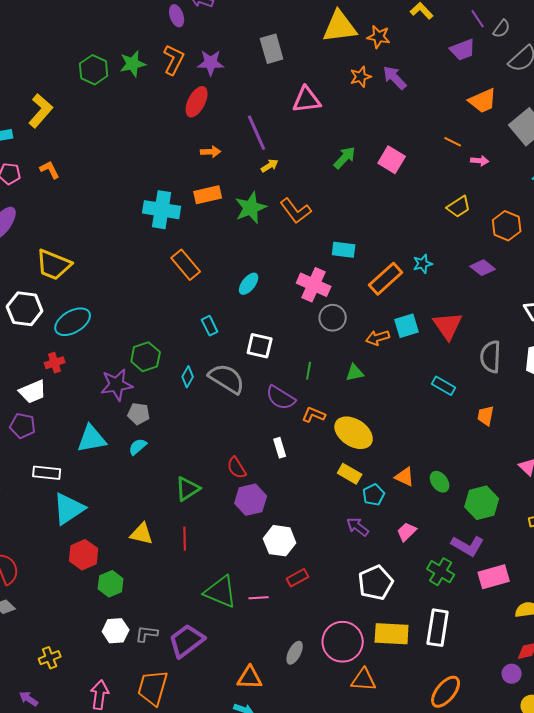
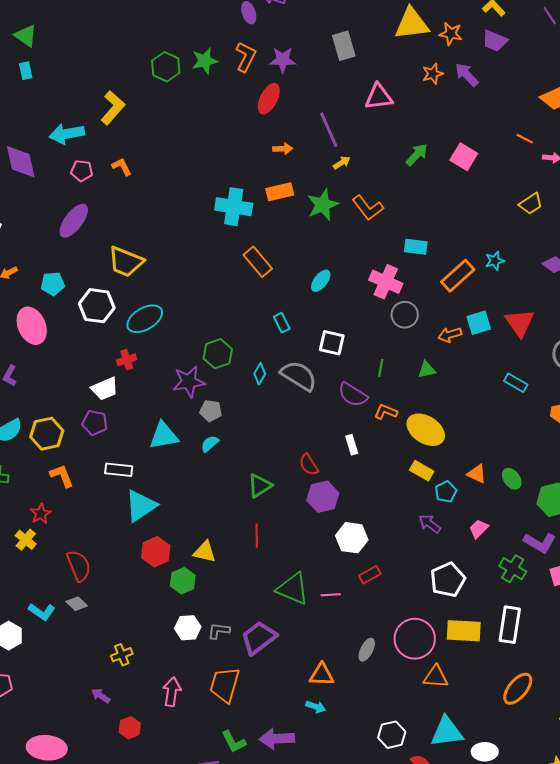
purple trapezoid: (463, 50) -> (495, 41), moved, turned 44
yellow triangle: (142, 534) -> (205, 552), moved

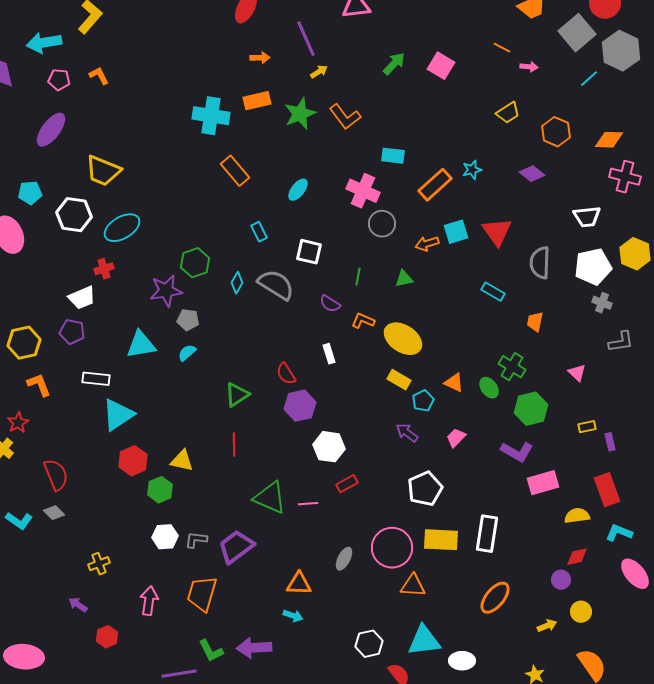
purple semicircle: (353, 395) -> (330, 304), size x0.7
green cross: (513, 569) -> (512, 367), moved

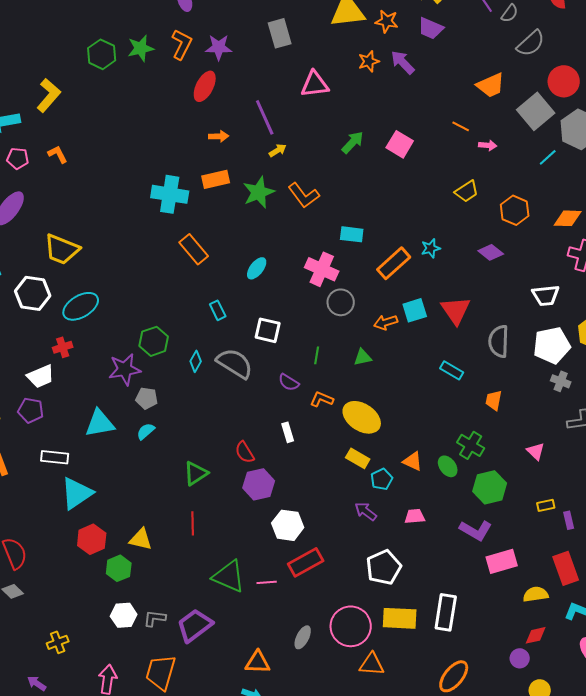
pink trapezoid: (456, 438) -> (415, 516), turned 40
red rectangle: (347, 484) -> (306, 562), size x1.6

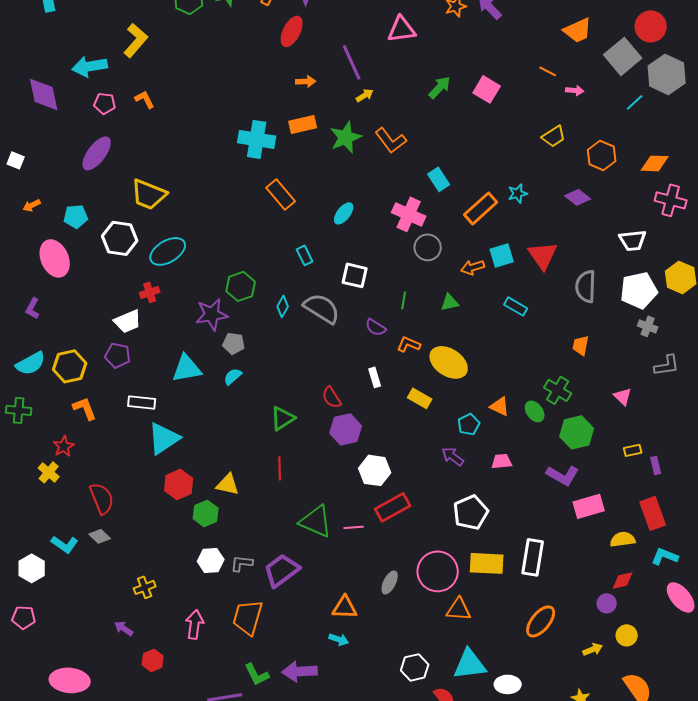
cyan rectangle: (352, 234) -> (439, 179), turned 50
cyan rectangle: (452, 370) -> (516, 306), moved
yellow rectangle: (358, 458) -> (420, 398), moved

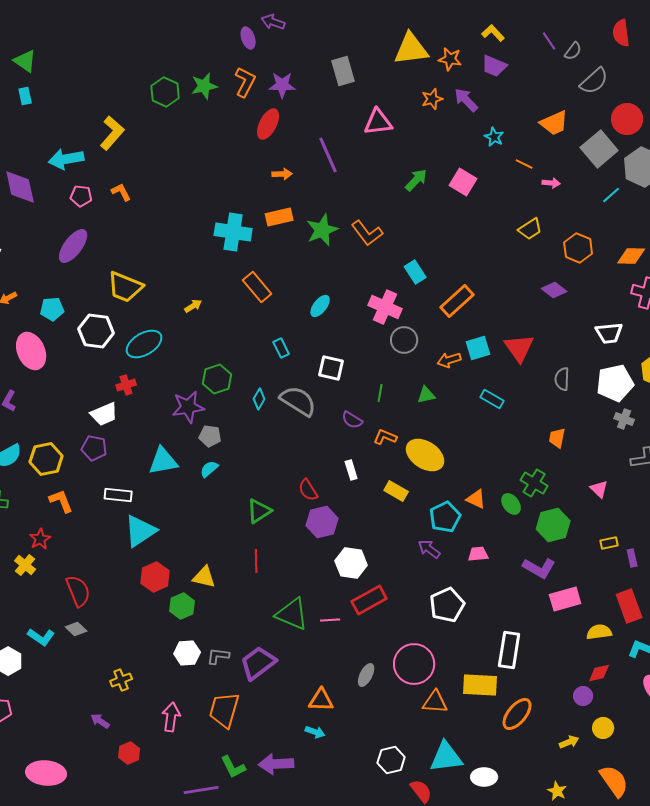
yellow arrow: (365, 95) -> (193, 306), moved
cyan star: (518, 193) -> (494, 137), moved, turned -30
gray semicircle: (586, 286) -> (562, 379), size x0.7
cyan pentagon: (469, 424) -> (445, 517), size x1.4
yellow rectangle: (487, 563) -> (480, 685), moved

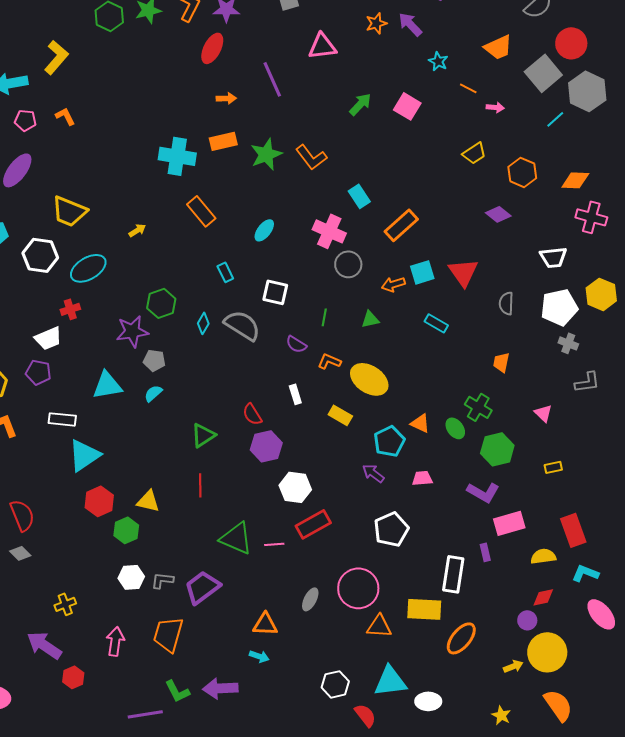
purple rectangle: (632, 558) -> (485, 552), moved
purple arrow: (100, 721) -> (44, 645), size x1.8
yellow circle: (603, 728) -> (547, 652), size x1.8

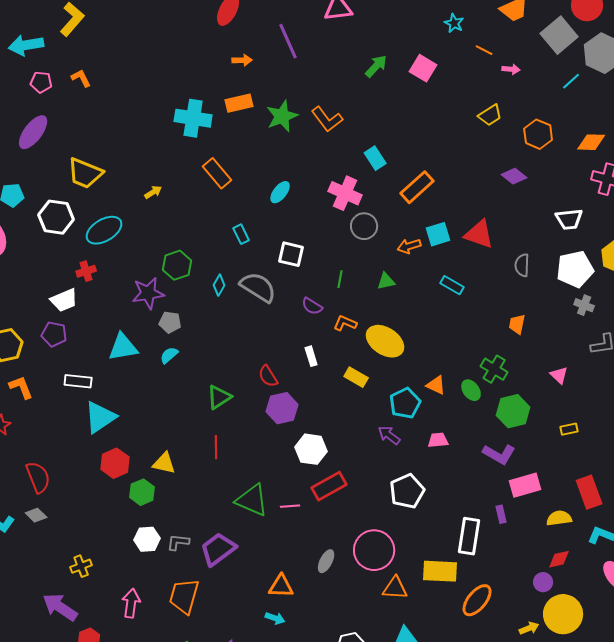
red triangle: (463, 272) -> (479, 234), turned -36

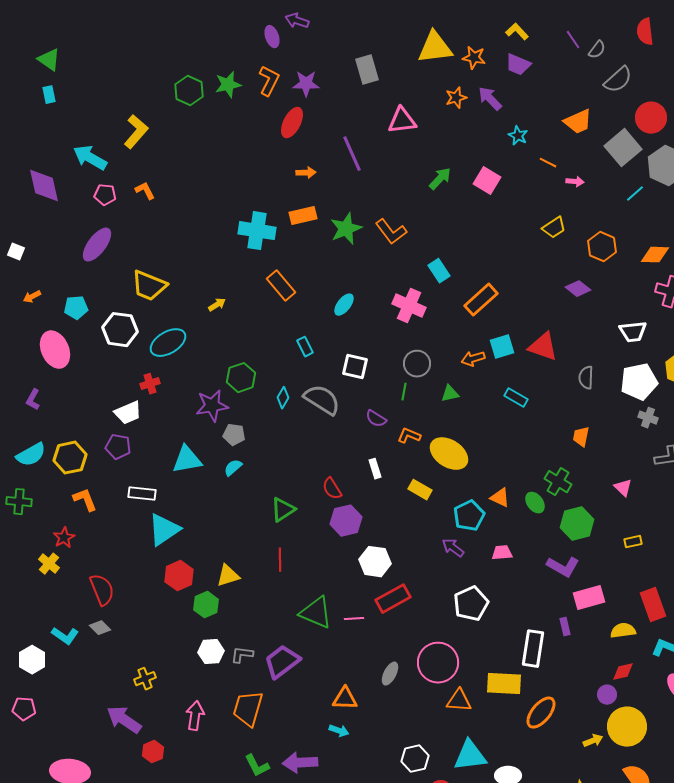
cyan arrow: (26, 45) -> (90, 158), turned 40
gray circle: (364, 226) -> (417, 364), moved
yellow triangle: (164, 463) -> (228, 576), turned -30

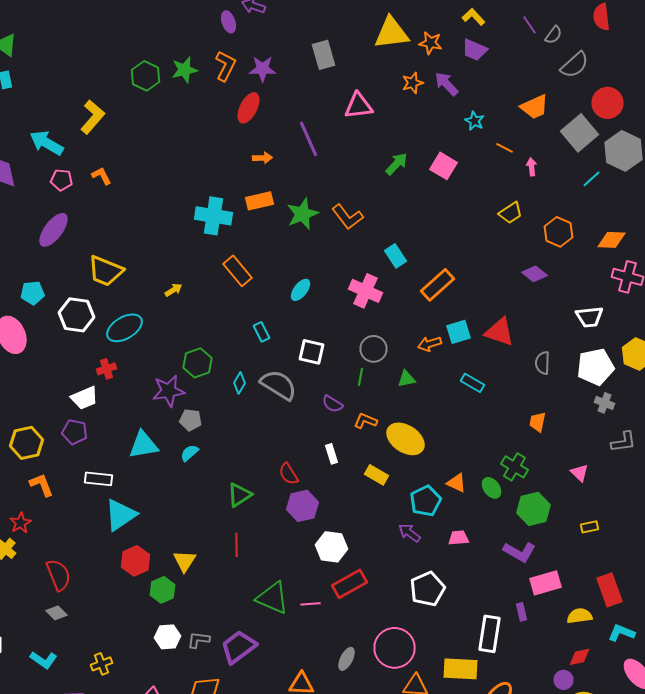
pink arrow: (575, 182) -> (532, 167), turned -102
yellow triangle: (228, 576) -> (184, 561), turned -40
cyan L-shape: (65, 636) -> (44, 660), moved

